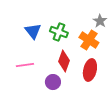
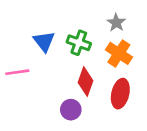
gray star: (100, 21) -> (116, 23), moved
pink line: (25, 65) -> (17, 72), moved

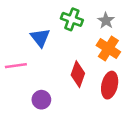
green cross: (79, 43) -> (72, 19), moved
purple circle: (71, 110) -> (41, 100), moved

